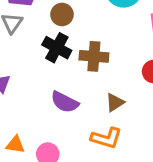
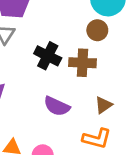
brown circle: (62, 14) -> (97, 30), moved

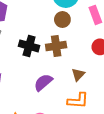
purple semicircle: (57, 106) -> (43, 82), turned 126

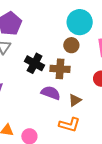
purple semicircle: (43, 82) -> (51, 93), moved, turned 48

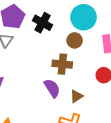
black cross: (35, 63) -> (42, 23), moved
purple semicircle: (51, 93) -> (52, 88), turned 36

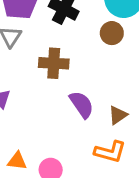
brown cross: (62, 64) -> (54, 63), moved

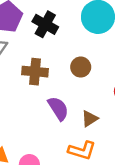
brown circle: (112, 33) -> (81, 67), moved

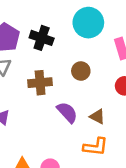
brown triangle: (90, 119) -> (97, 117), turned -49

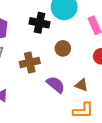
black cross: (42, 38) -> (40, 23), moved

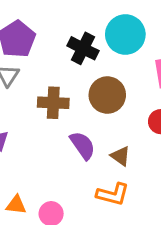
brown circle: (63, 48) -> (107, 95), size x1.5

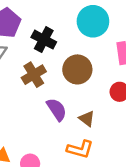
black cross: (83, 48) -> (44, 40), moved
brown cross: (53, 103) -> (34, 75), turned -35

